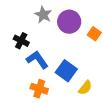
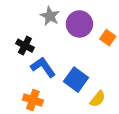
orange cross: (39, 89) -> (33, 100), moved

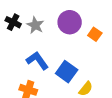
gray star: (50, 16) -> (35, 25), moved
black cross: (25, 46) -> (13, 22), moved

